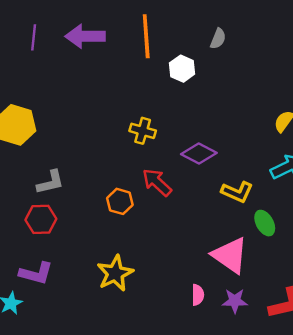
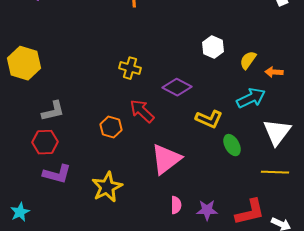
white hexagon: (182, 69) -> (213, 47), moved
pink triangle: (230, 255) -> (166, 159), moved, turned 48
purple L-shape: (36, 273) -> (57, 174), moved

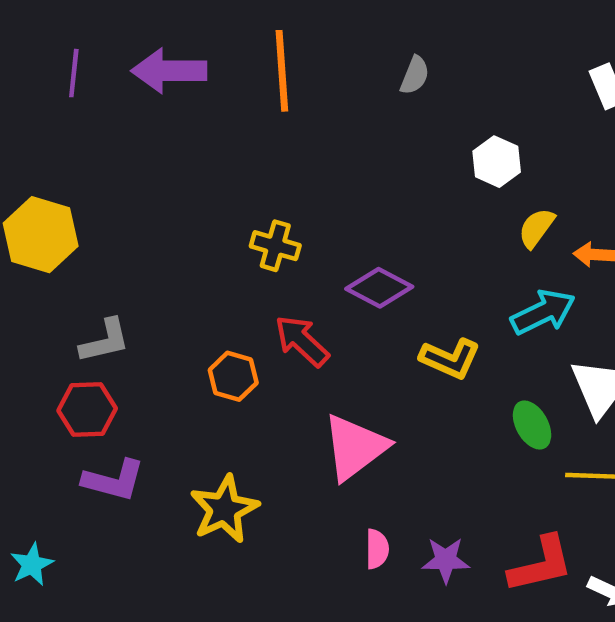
white hexagon: (213, 47) -> (497, 162), moved
green ellipse: (232, 145) -> (532, 425), moved

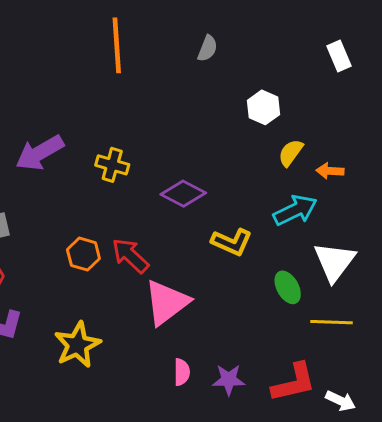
purple arrow: (169, 71) -> (40, 153), moved, turned -30
red arrow: (302, 341) -> (130, 256), moved

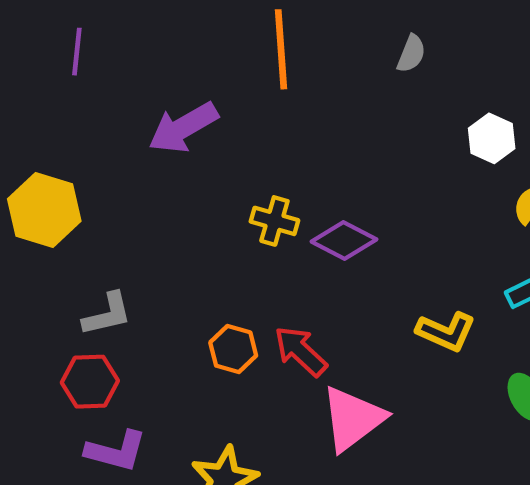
purple arrow: (40, 153) -> (183, 128), moved
purple diamond: (183, 194) -> (344, 240), moved

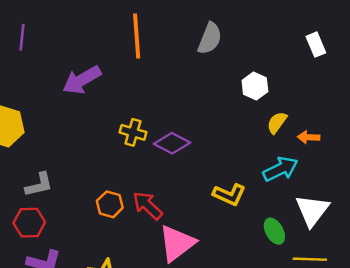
gray semicircle: (411, 54) -> (210, 38), size x1.5

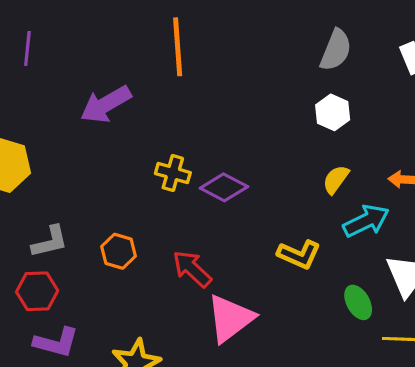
gray semicircle: (210, 38) -> (336, 50), moved
yellow semicircle: (277, 123) -> (336, 179), moved
orange hexagon: (110, 204) -> (119, 251), moved

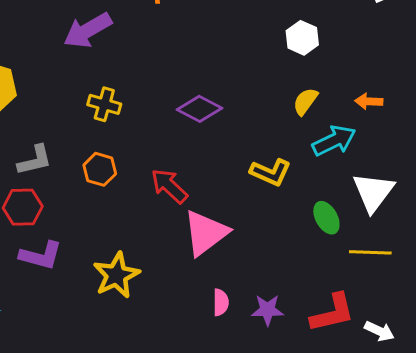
yellow cross: (173, 173) -> (104, 104), moved

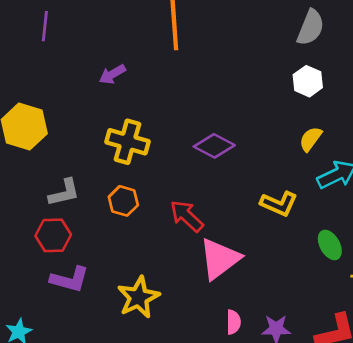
purple arrow: (88, 30) -> (112, 74), size x0.6
yellow cross: (104, 104) -> (127, 142), size x1.4

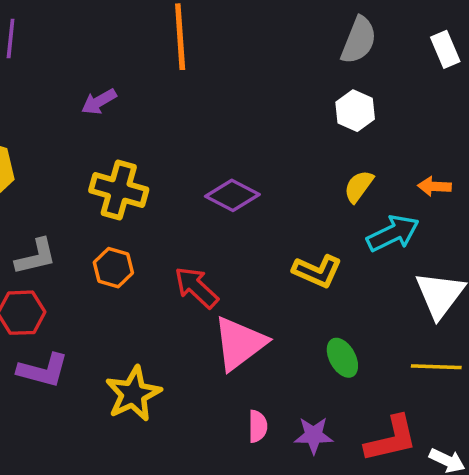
green ellipse: (330, 245) -> (342, 358), moved

